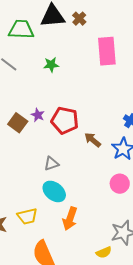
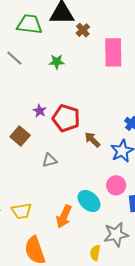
brown cross: (79, 19) -> (83, 30), moved
brown square: (18, 123) -> (20, 136), moved
cyan ellipse: (54, 191) -> (89, 201), moved
yellow semicircle: (104, 252) -> (95, 253), turned 119

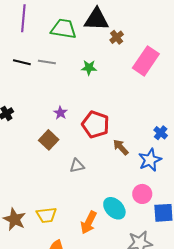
pink rectangle: (113, 52) -> (146, 61), turned 32
gray line: (14, 58) -> (47, 62), turned -36
purple star: (40, 111) -> (60, 113), moved

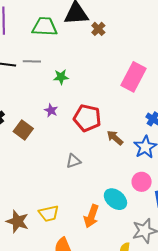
pink rectangle: (146, 61) -> (134, 77), moved
green star: (89, 68) -> (61, 77), moved
brown square: (49, 140) -> (23, 130), moved

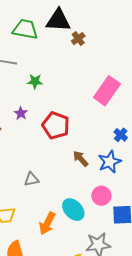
brown arrow: (115, 138) -> (81, 159), moved
gray triangle: (73, 161) -> (31, 179), moved

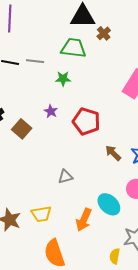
green trapezoid: (25, 29) -> (73, 48), moved

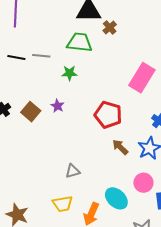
red pentagon: (86, 121) -> (108, 115), moved
brown square: (22, 129) -> (31, 112), moved
yellow trapezoid: (41, 214) -> (63, 204), moved

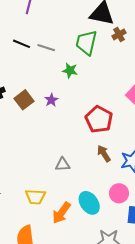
green trapezoid: (80, 42) -> (86, 43), turned -96
gray triangle: (73, 171) -> (63, 164), moved

